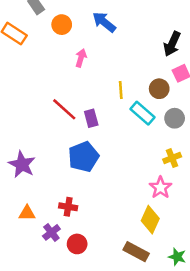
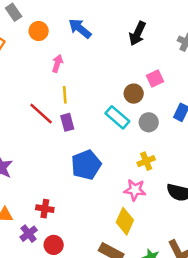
black arrow: (172, 44) -> (137, 33), moved
yellow line: (121, 90) -> (65, 95), moved
blue pentagon: (84, 157) -> (86, 165), moved
pink star: (160, 188) -> (135, 190), turned -30

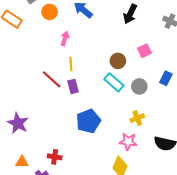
brown circle: (134, 94) -> (118, 61), moved

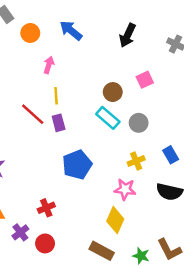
blue rectangle: (166, 78) -> (171, 155), moved, turned -56
red cross: (55, 157) -> (46, 208), moved, turned -32

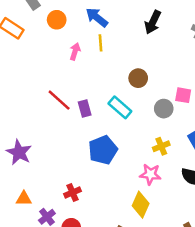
pink square: (145, 80) -> (183, 95), moved, turned 35
yellow line: (56, 96) -> (100, 43), moved
cyan rectangle: (108, 118) -> (120, 107), moved

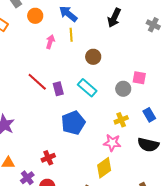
brown circle: (138, 78) -> (93, 57), moved
yellow diamond: (141, 205) -> (104, 168), turned 30

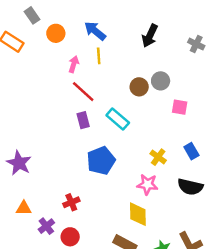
brown circle: (93, 57) -> (139, 87), moved
red line: (37, 82) -> (83, 92), moved
gray circle: (123, 89) -> (161, 81), moved
yellow cross: (121, 120) -> (158, 157), turned -32
yellow diamond: (104, 168) -> (138, 214), turned -55

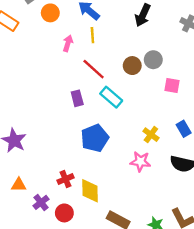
red line: (83, 92) -> (94, 69), moved
yellow diamond: (138, 214) -> (90, 191), moved

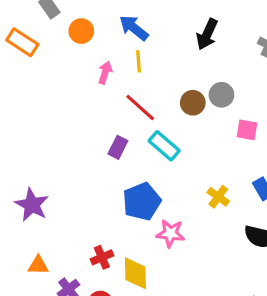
purple rectangle: (77, 98) -> (118, 147), turned 42
pink star: (140, 161) -> (170, 233), moved

